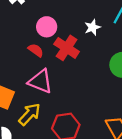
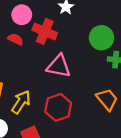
pink triangle: (40, 81) -> (59, 66), moved

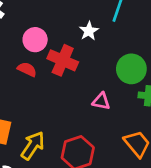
pink triangle: (59, 66) -> (101, 101), moved, size x0.6

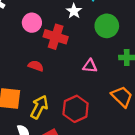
red semicircle: (27, 69) -> (36, 66), moved
green circle: (131, 69) -> (107, 26), moved

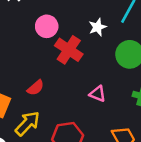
red semicircle: (36, 66) -> (36, 88), moved, turned 104

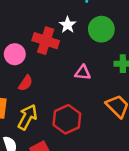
pink circle: (47, 26) -> (15, 54), moved
white star: (98, 27) -> (68, 25), moved

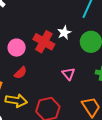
pink triangle: (83, 73) -> (68, 74), turned 32
yellow arrow: (27, 117) -> (16, 101), turned 60

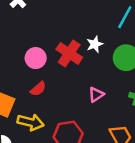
pink triangle: (68, 74) -> (96, 95), turned 32

